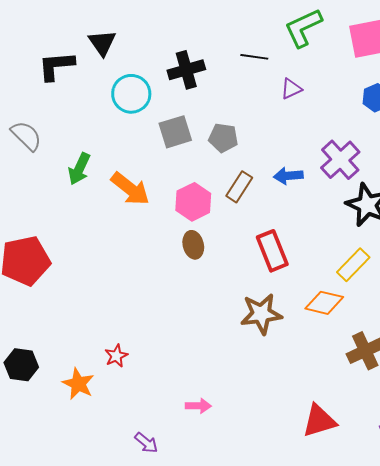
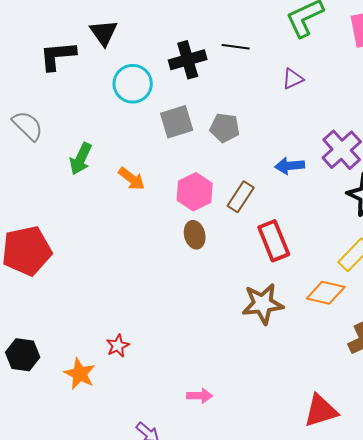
black line: (254, 57) -> (236, 47), moved
brown rectangle: (239, 187) -> (241, 197), moved
orange arrow: (130, 189) -> (132, 179), size x0.7

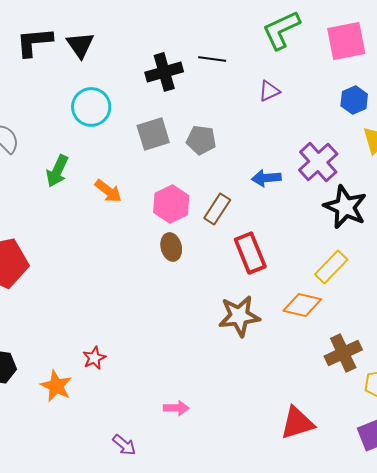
black L-shape: (58, 56) -> (34, 42), moved
cyan circle: (133, 84) -> (91, 107), moved

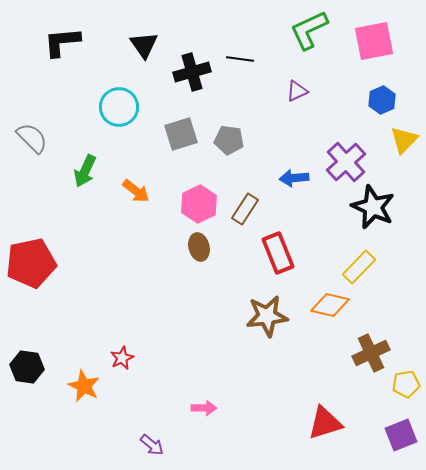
black triangle: (80, 45) -> (144, 45), moved

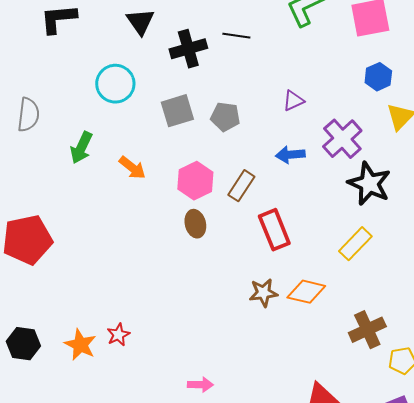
purple triangle: (297, 91) -> (293, 101), moved
gray semicircle: (32, 138) -> (28, 115), turned 52
orange diamond: (330, 305) -> (306, 292), moved
brown star: (267, 316) -> (263, 293), size x0.7
orange star: (84, 386) -> (80, 345), moved

